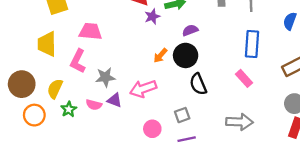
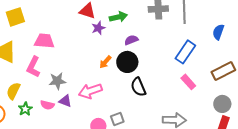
blue rectangle: (252, 44) -> (185, 52), turned 30
pink rectangle: (244, 78) -> (188, 82), moved
gray square: (182, 115) -> (117, 119), moved

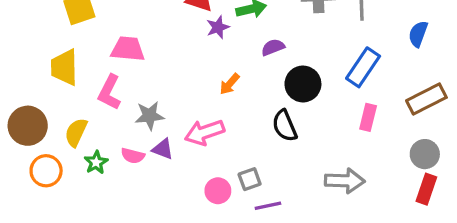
black circle: (127, 62) -> (303, 84), moved
pink rectangle: (188, 82) -> (368, 117), turned 56

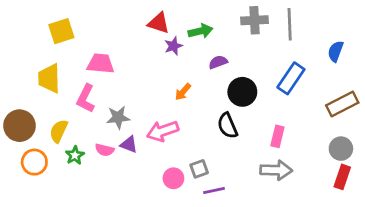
pink rectangle: (368, 117) -> (277, 136), moved

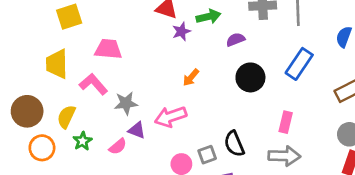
purple semicircle: (218, 62) -> (236, 40), moved
pink L-shape: (86, 99) -> (93, 84), turned 112
black semicircle: (227, 126) -> (234, 144), moved
pink semicircle: (105, 150) -> (118, 146), moved, turned -54

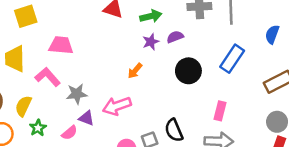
purple star: (181, 31) -> (151, 42), moved

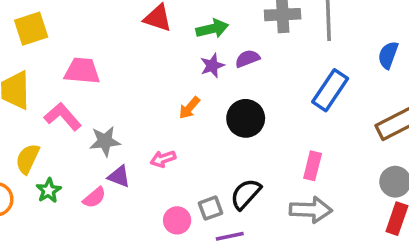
black circle: (188, 71) -> (246, 118), moved
pink arrow: (117, 106) -> (163, 159), size x0.6
black semicircle: (174, 130) -> (246, 194), turned 65

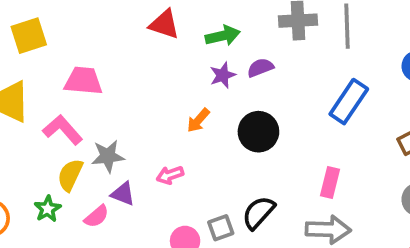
yellow semicircle: (28, 159) -> (70, 175), moved

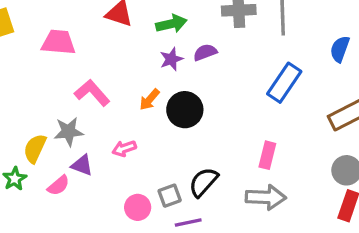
pink trapezoid: (83, 81) -> (58, 42), moved
pink L-shape: (63, 130) -> (92, 93), moved
black circle: (258, 132) -> (185, 110), moved

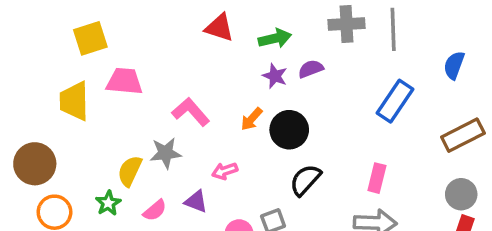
pink trapezoid: (58, 42) -> (124, 81), moved
purple star: (171, 59) -> (275, 76), turned -30
purple triangle: (82, 165) -> (196, 201), moved
black semicircle: (203, 182) -> (305, 180), moved

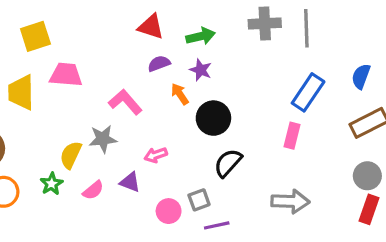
blue semicircle: (454, 65) -> (361, 76), moved
purple semicircle: (311, 69) -> (159, 64), moved
orange arrow: (252, 119) -> (180, 94), moved, turned 105
pink rectangle: (377, 178) -> (292, 136), moved

